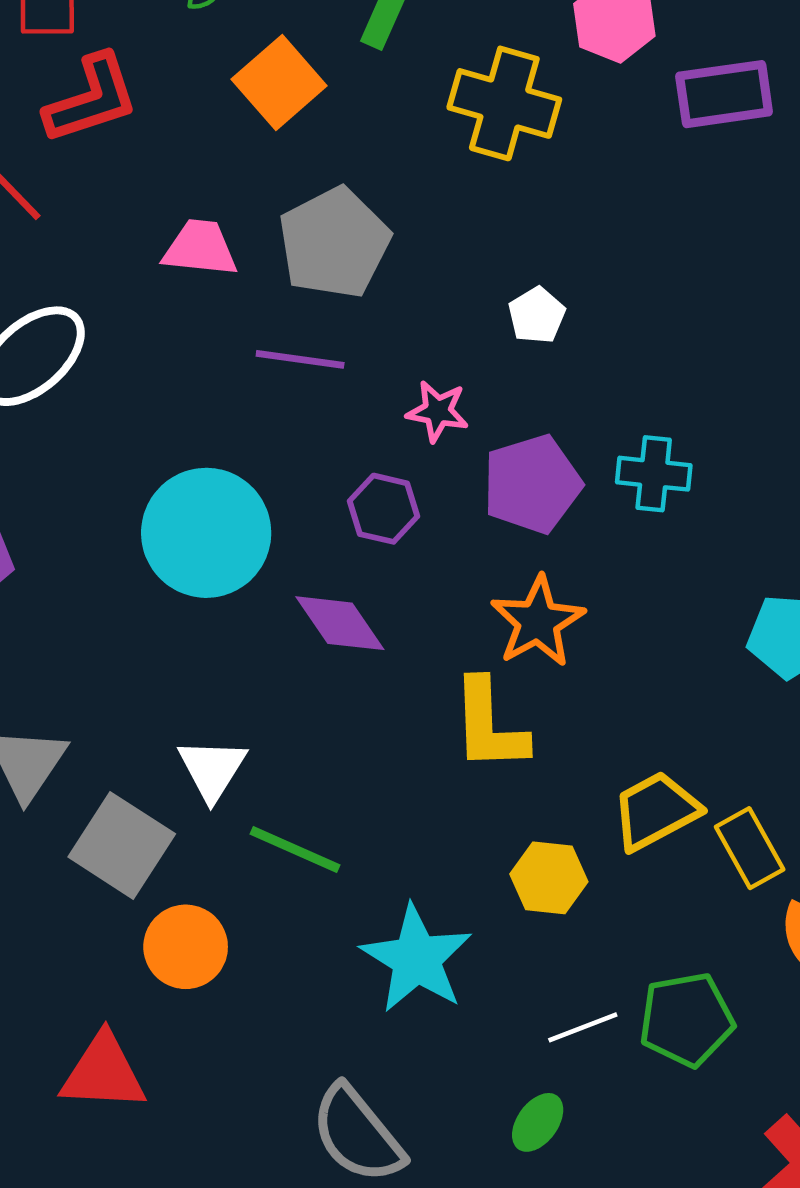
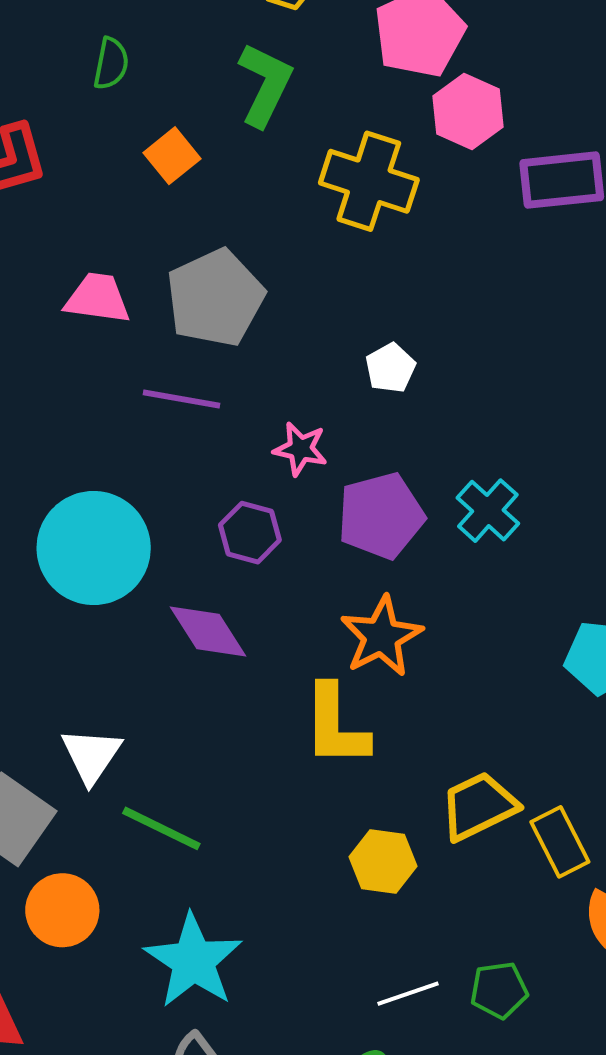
orange square: (279, 83) -> (172, 156), size x0.7
cyan cross: (654, 474) -> (488, 511), turned 34
cyan star: (416, 959) -> (193, 961), moved
green pentagon: (686, 1019) -> (499, 990), size x0.7

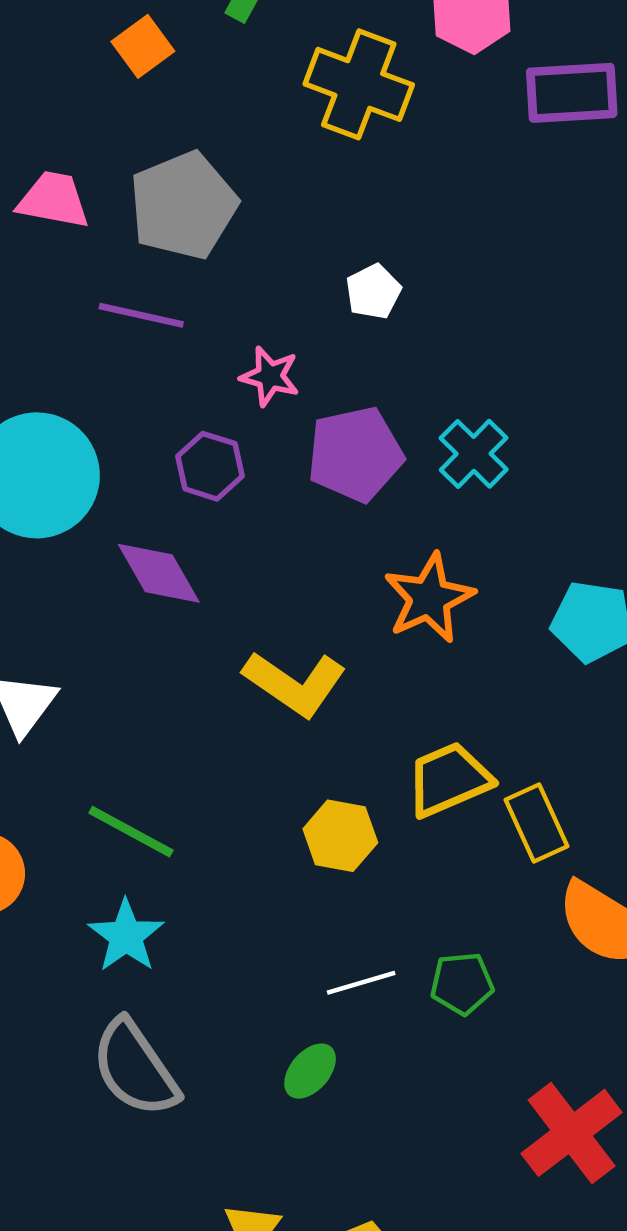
orange star: (381, 636) -> (429, 598), moved
yellow L-shape: (336, 726) -> (295, 684), turned -58
green line: (161, 828) -> (131, 832), moved
cyan star: (193, 961) -> (126, 936), size x0.7

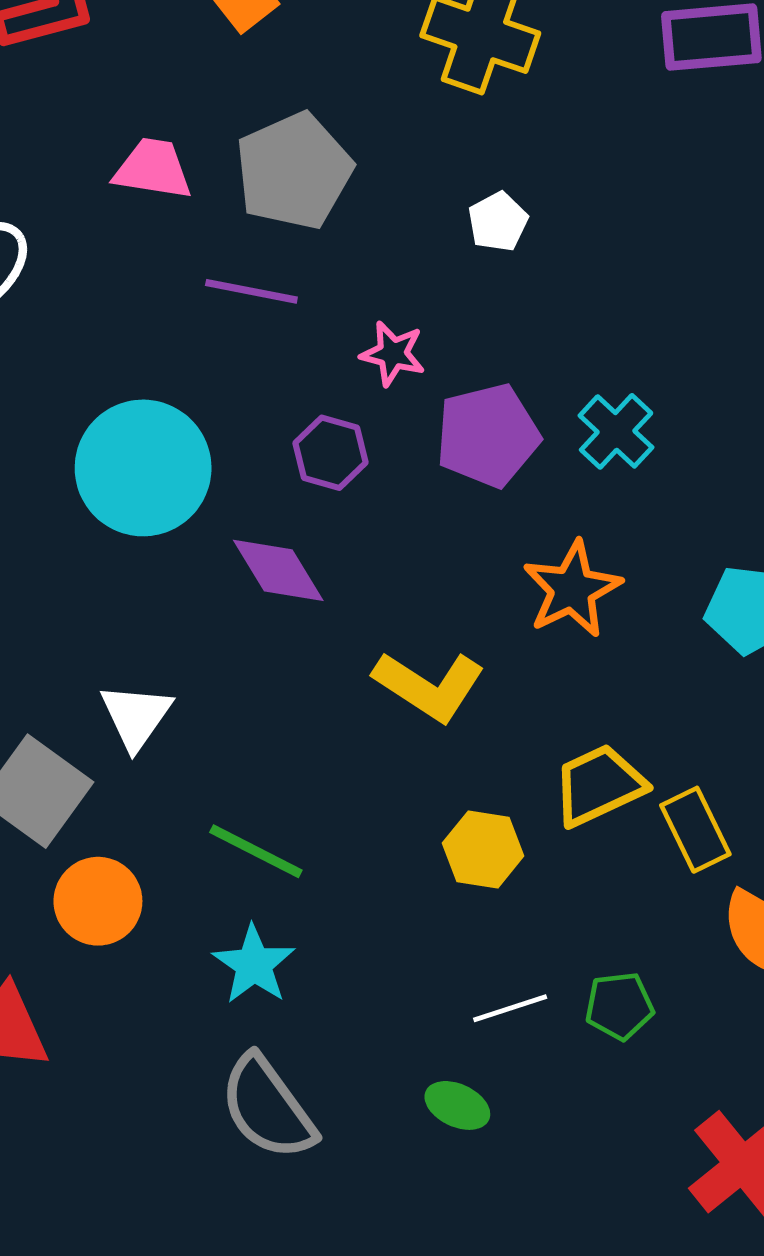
white pentagon: (373, 292) -> (498, 222), moved
green ellipse: (310, 1071) -> (457, 1105), turned 76

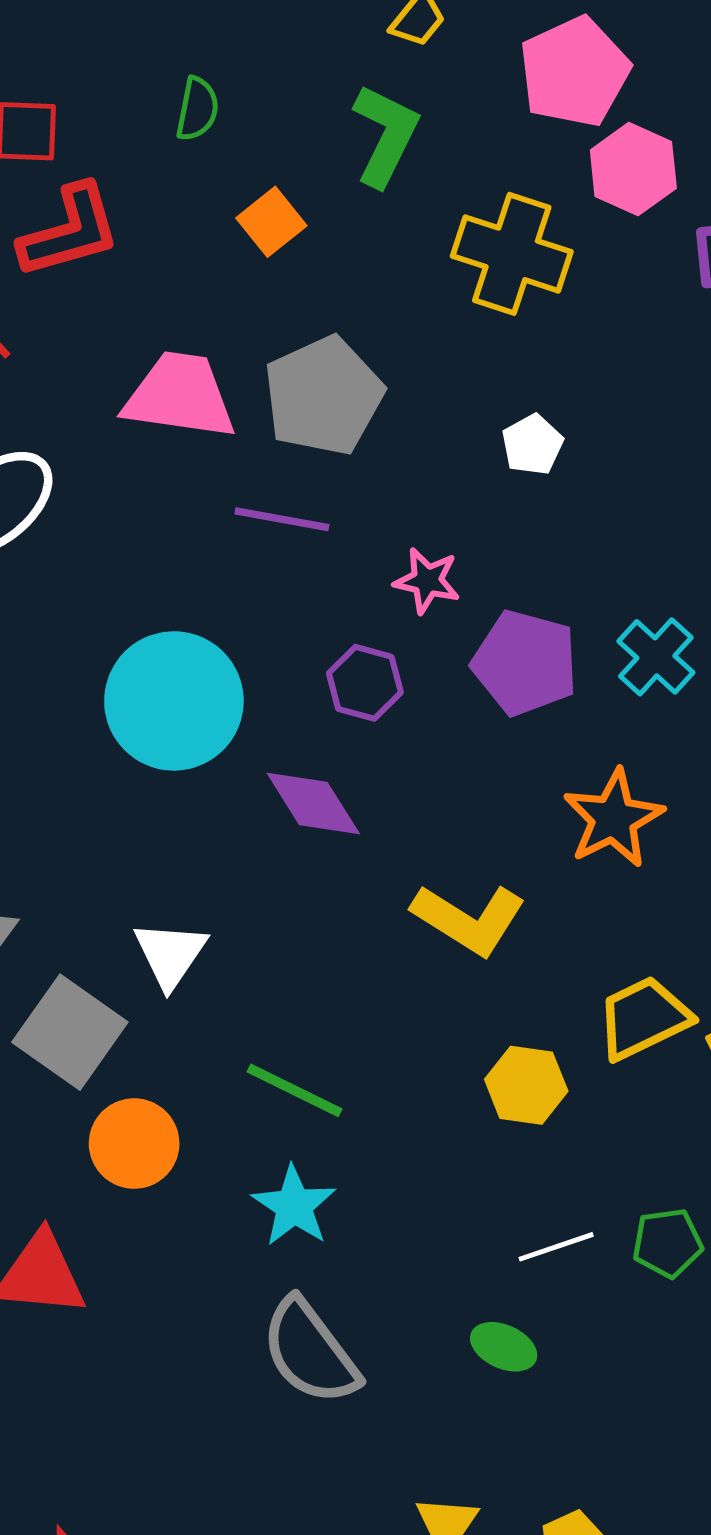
pink trapezoid: (153, 169) -> (180, 396), size x1.4
purple pentagon: (488, 435) -> (525, 663), turned 30

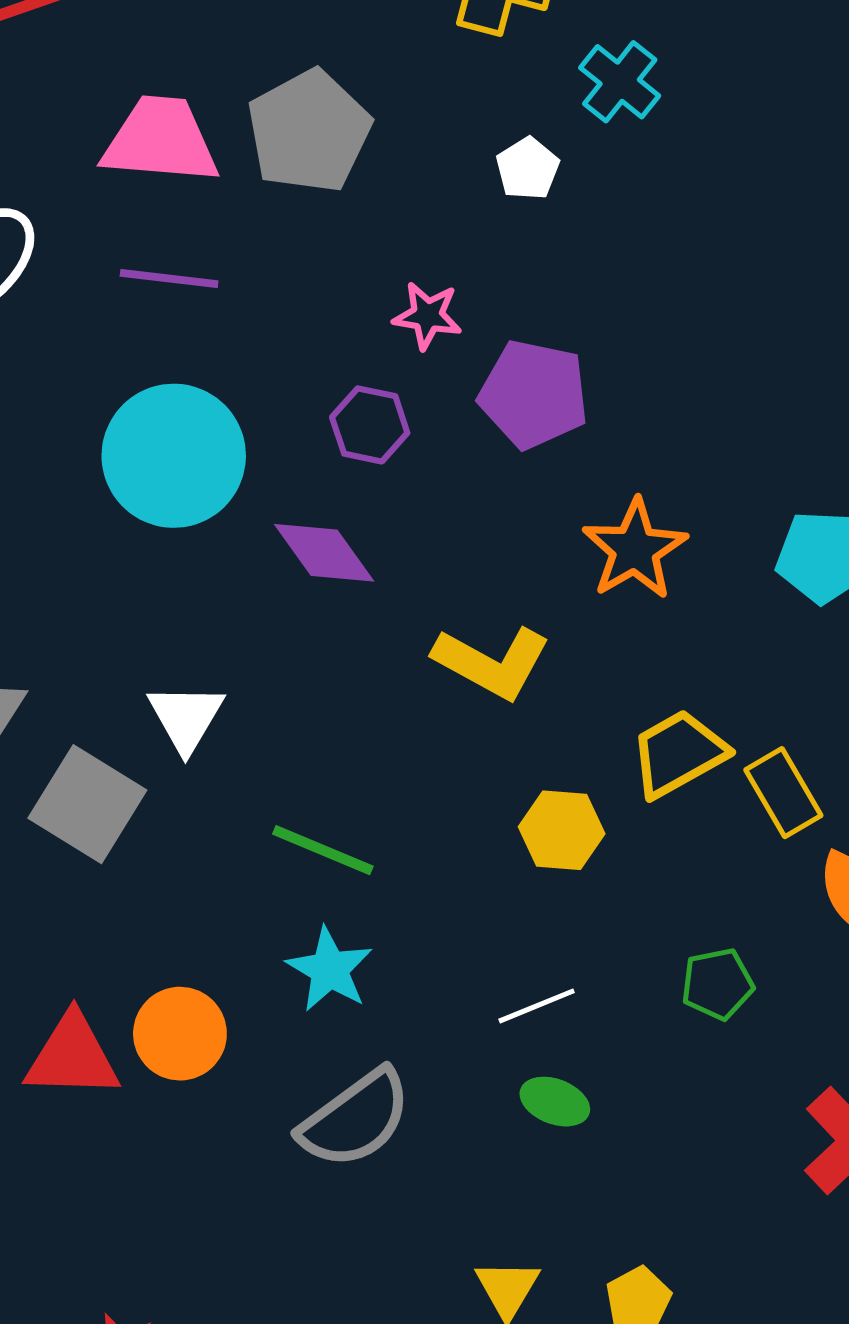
purple line: (282, 519) -> (169, 279), moved
cyan cross: (656, 657) -> (620, 82), moved
orange circle: (134, 1144) -> (180, 1034), moved
white line: (556, 1247) -> (537, 1006), moved
gray semicircle: (310, 1352) -> (355, 1119), turned -86

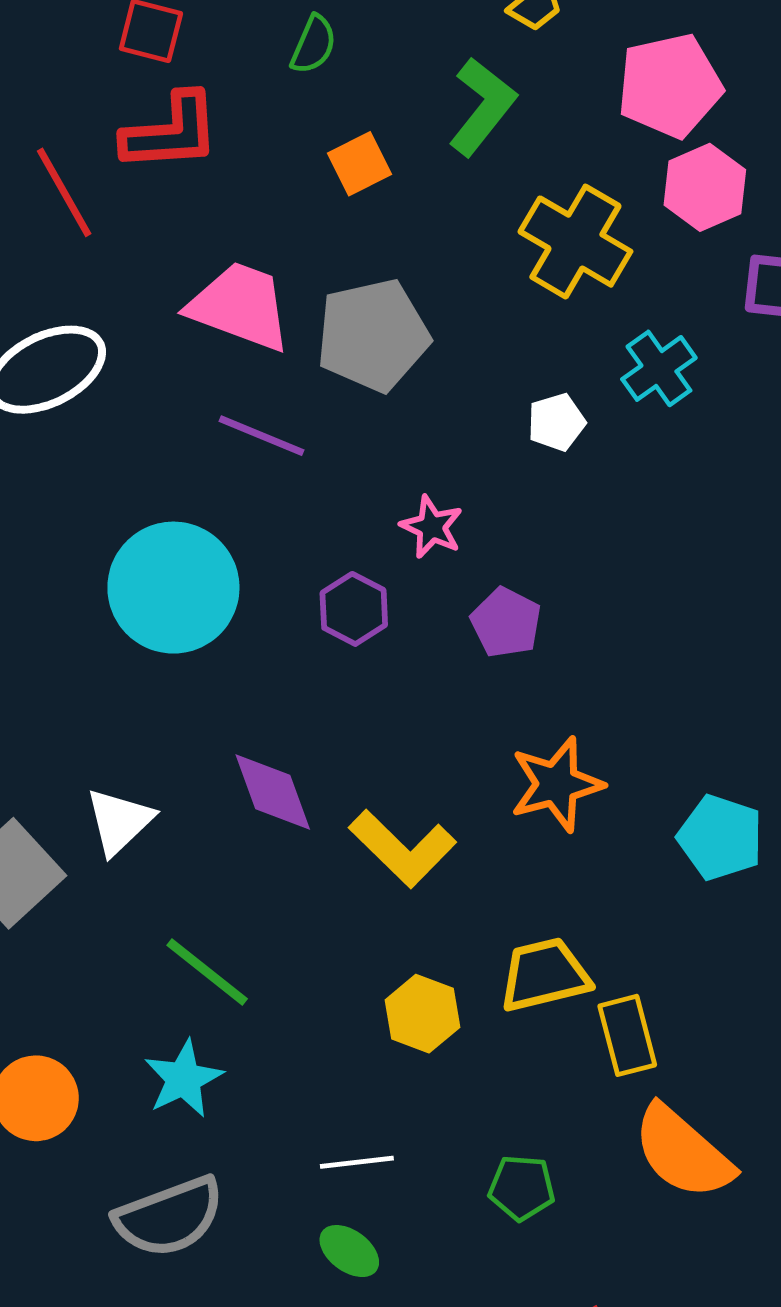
purple line: (169, 279) -> (261, 436), moved
purple pentagon: (534, 394) -> (506, 623), size x0.7
purple diamond: (324, 553) -> (273, 792), moved

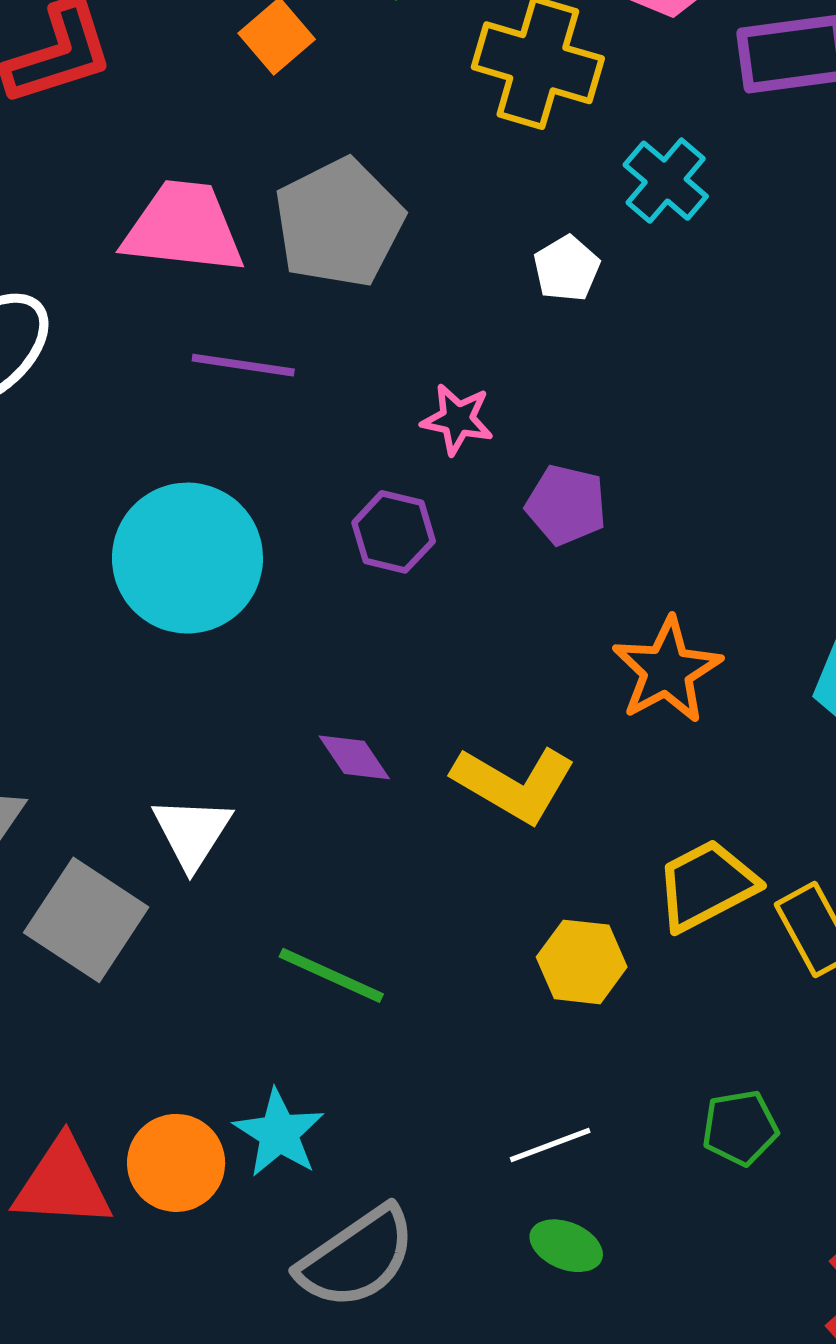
purple diamond: (273, 792) -> (354, 757), size x0.7
cyan star: (184, 1079) -> (279, 1133), moved

